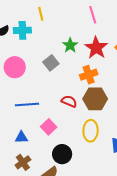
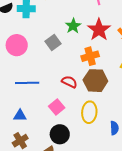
pink square: (49, 127) -> (57, 107), moved

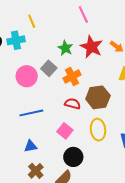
pink circle: (17, 45) -> (27, 76), moved
orange cross: (90, 56) -> (72, 76), moved

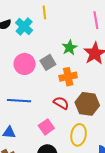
cyan cross: (16, 40) -> (24, 27), turned 36

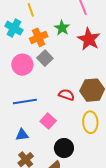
green star: (69, 48) -> (62, 28), moved
orange cross: (68, 77) -> (39, 37), moved
pink square: (46, 127) -> (48, 121), moved

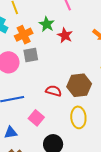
red star: (89, 39) -> (65, 35), moved, size x0.7
gray square: (45, 58) -> (31, 55), turned 35

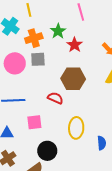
brown hexagon: (79, 85) -> (73, 79), moved
pink square: (36, 118) -> (34, 122), turned 35

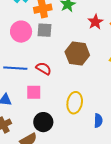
red star: (75, 45) -> (95, 22), moved
red semicircle: (55, 98) -> (44, 68), moved

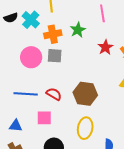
brown hexagon: (77, 54) -> (85, 94), moved

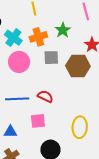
cyan cross: (31, 20) -> (13, 38), moved
gray square: (55, 56) -> (51, 58), moved
brown hexagon: (85, 94) -> (78, 66), moved

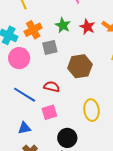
green star: (63, 30) -> (63, 25), moved
brown hexagon: (78, 66) -> (80, 66), moved
blue line: (17, 99) -> (25, 95), turned 45

